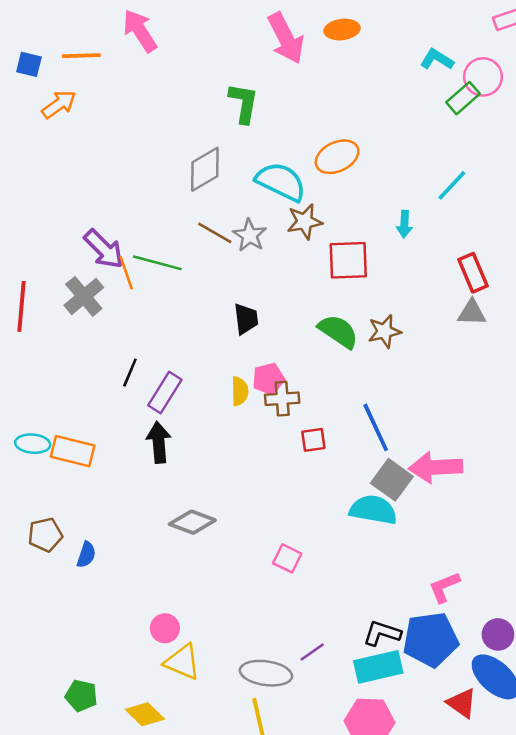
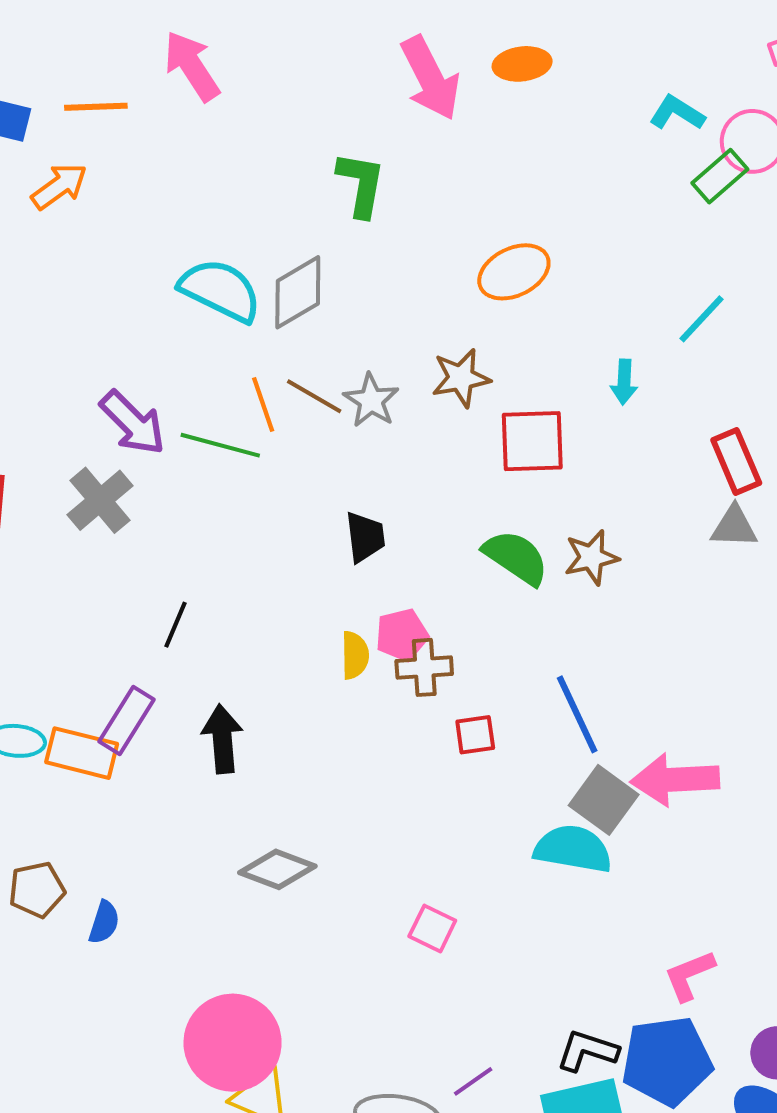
cyan semicircle: (281, 182) -> (220, 290), moved
orange line: (126, 273) -> (263, 404), moved
purple rectangle: (165, 392) -> (127, 720), moved
pink circle: (165, 628) -> (233, 1043), size x2.0

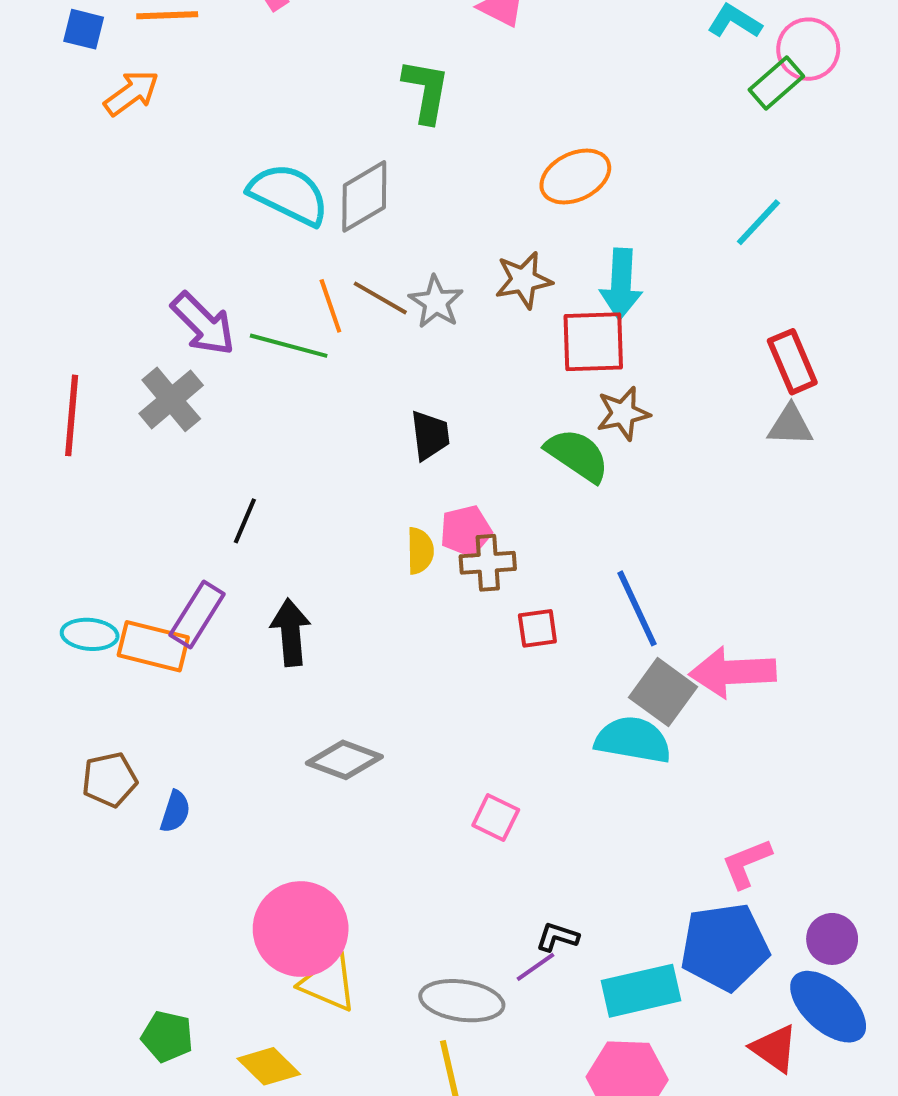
cyan arrow: (624, 382) -> (621, 284), moved, size x1.6
brown star: (591, 557) -> (623, 413), moved
black L-shape: (587, 1051) -> (557, 937), moved, size x0.7

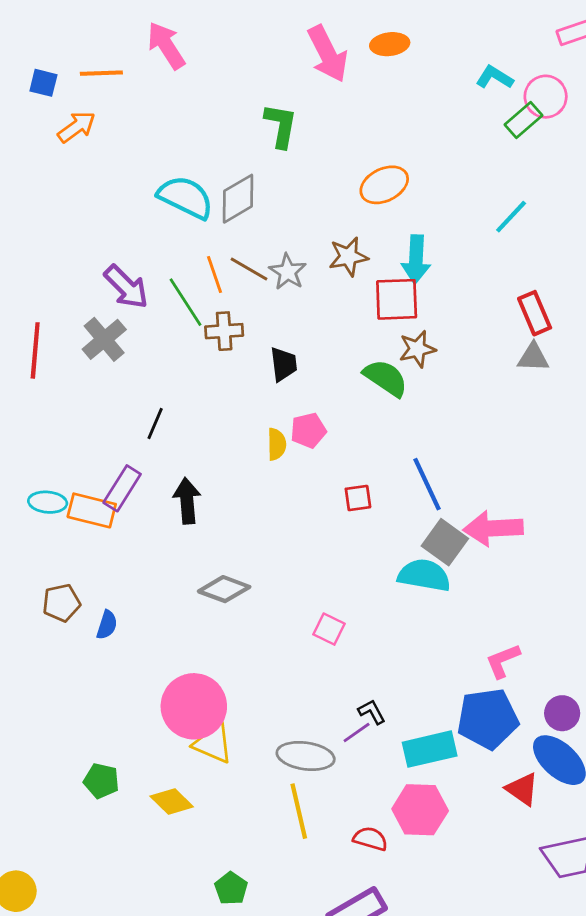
green line: (289, 346) -> (186, 302), turned 42
brown cross: (488, 563) -> (224, 331), moved
black L-shape: (557, 937) -> (372, 712), turned 44

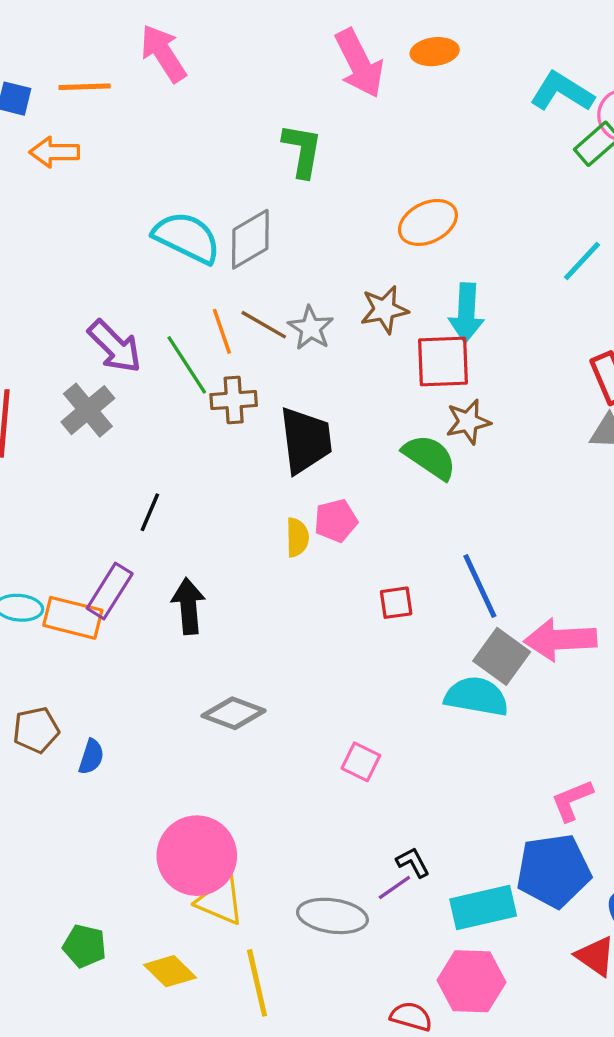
cyan L-shape: (495, 77) -> (562, 92), size x1.4
orange arrow: (77, 127) -> (54, 152), turned -144
black trapezoid: (283, 364) -> (306, 440), size x1.6
yellow line: (299, 811) -> (257, 983), moved

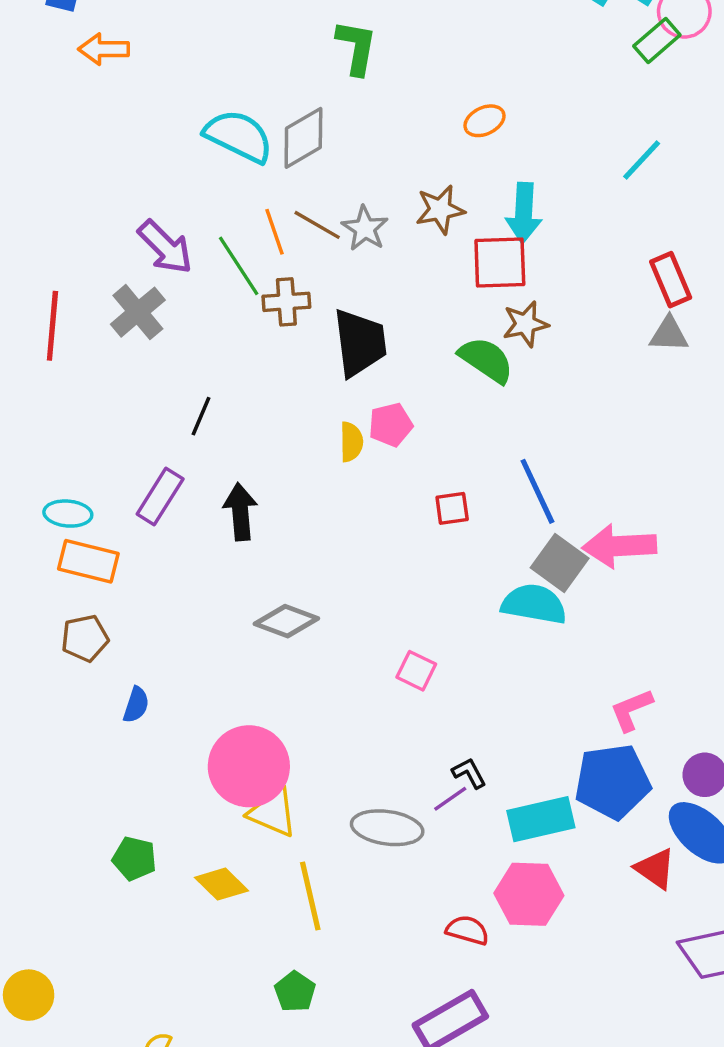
orange ellipse: (428, 222) -> (484, 121), size x0.7
orange rectangle: (73, 618) -> (88, 561), moved
blue semicircle: (91, 757) -> (136, 705), moved

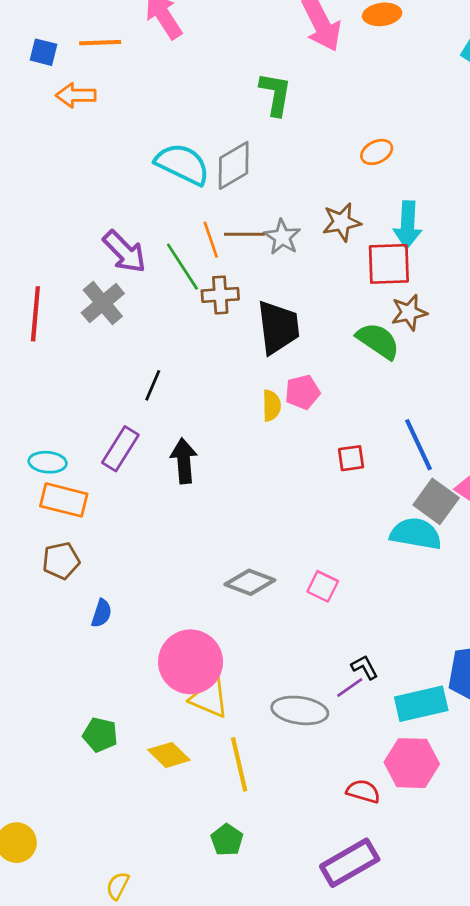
brown line: (317, 225) -> (244, 234), turned -30
gray diamond: (286, 621) -> (250, 582), moved

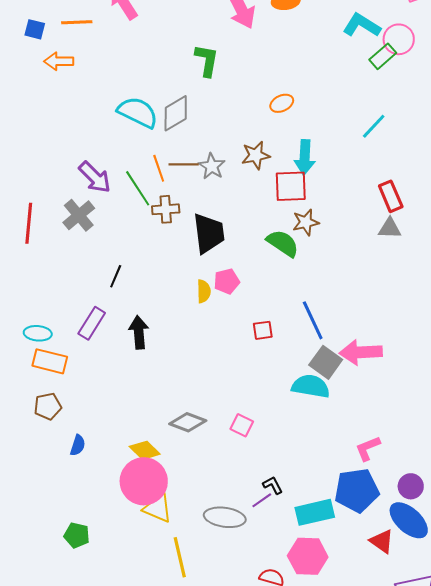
yellow diamond: (169, 755) -> (145, 450), moved

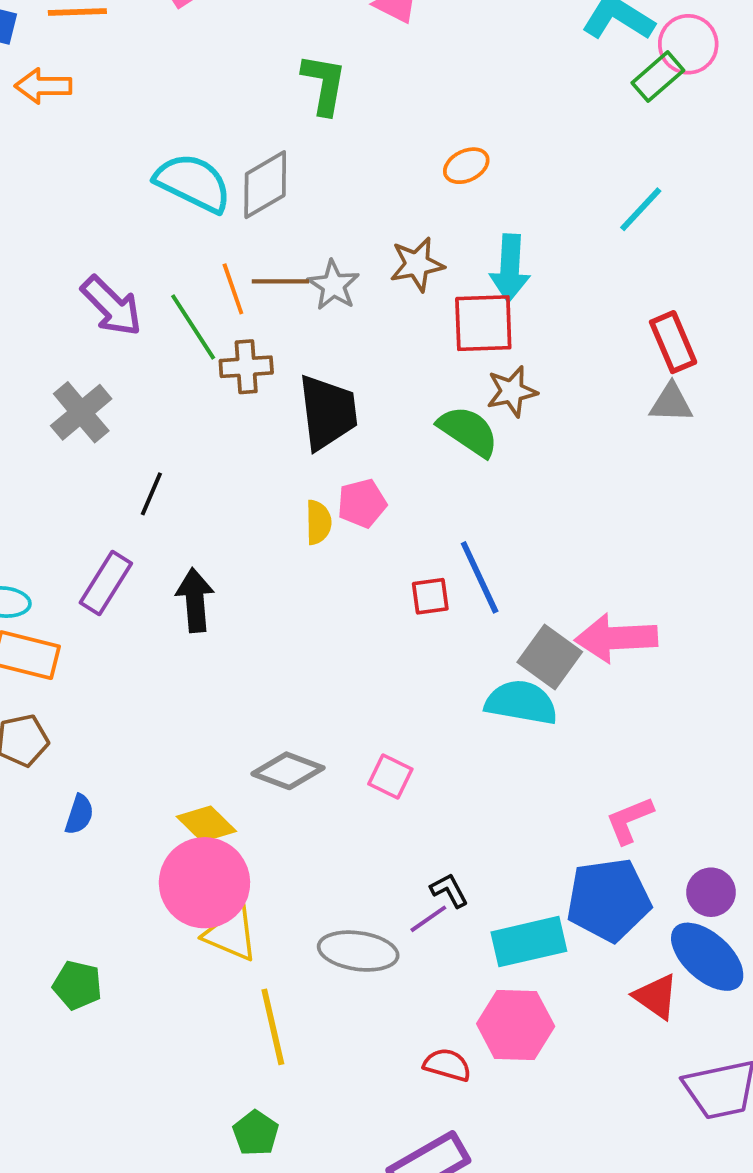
gray cross: (79, 215) -> (81, 412), moved
blue line: (313, 320) -> (480, 577), moved

